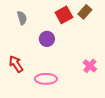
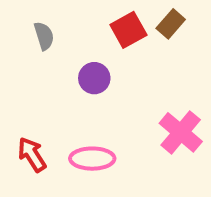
red arrow: (16, 64) -> (32, 155), moved
pink cross: (90, 66) -> (181, 132), size x1.5

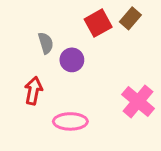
gray semicircle: (44, 36) -> (46, 43), moved
red arrow: (32, 155) -> (33, 91), moved, turned 44

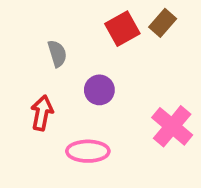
purple circle: (72, 60) -> (99, 90), moved

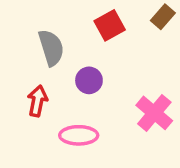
brown rectangle: (163, 23) -> (163, 17), moved
gray semicircle: (57, 54) -> (51, 48), size x1.5

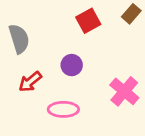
gray semicircle: (51, 48) -> (19, 39), moved
red arrow: (37, 101) -> (30, 82), turned -140

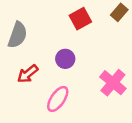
gray semicircle: (19, 39) -> (18, 35), turned 36
pink ellipse: (63, 109) -> (58, 99), turned -56

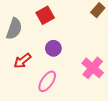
red square: (80, 19) -> (45, 15), moved

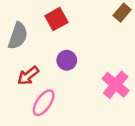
pink ellipse: (47, 81) -> (44, 103), moved

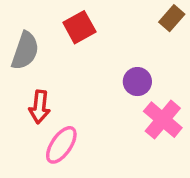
purple circle: (67, 60) -> (137, 82), moved
red arrow: (28, 76) -> (40, 107), turned -45

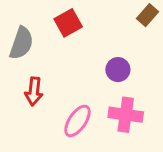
pink cross: (163, 120) -> (126, 115), moved, turned -32
pink ellipse: (61, 145) -> (77, 121), moved

